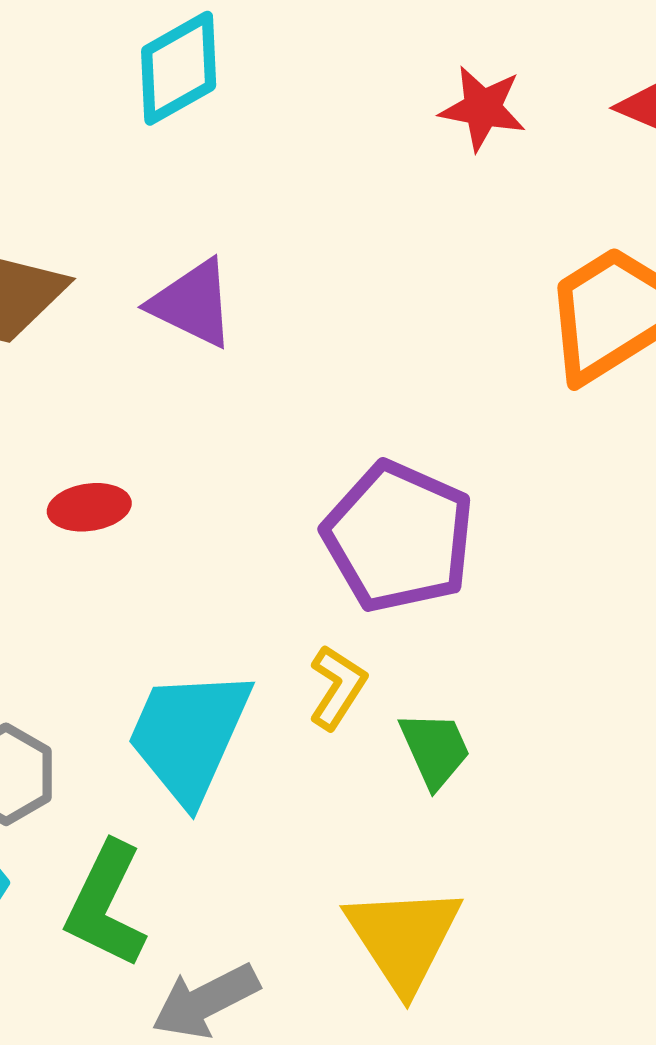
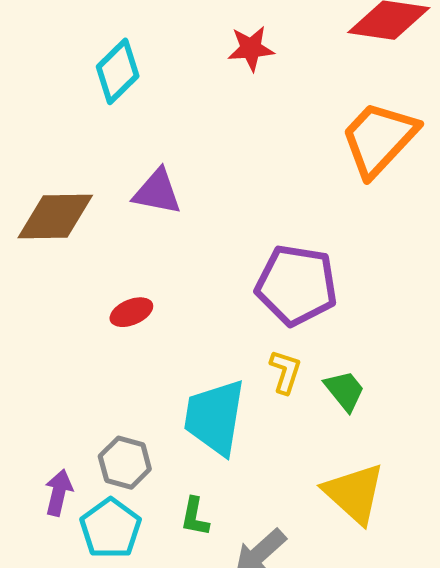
red star: (483, 108) -> (251, 48), moved
green L-shape: (106, 905) -> (195, 517), size x0.6

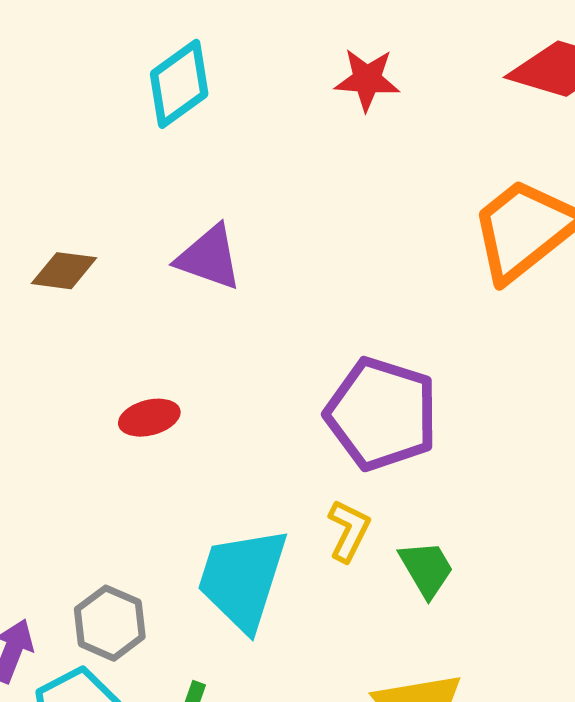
brown diamond: (55, 216) -> (64, 271), size x0.6

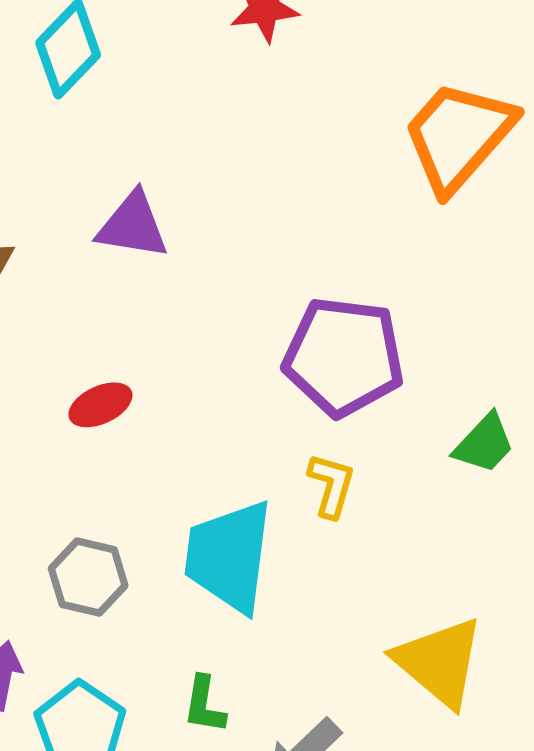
green trapezoid: (426, 569) -> (484, 444), moved, turned 84
gray hexagon: (110, 623) -> (88, 577), moved

